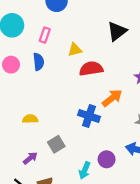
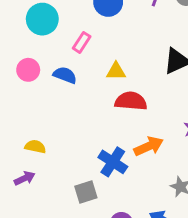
blue semicircle: (39, 62) -> (65, 75), turned -77
gray square: (56, 144) -> (86, 192), moved
purple arrow: (30, 158) -> (25, 178), moved

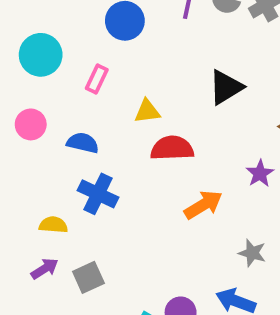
blue semicircle: (65, 75) -> (83, 143), moved
blue cross: (113, 162) -> (98, 194), moved
gray square: (86, 192) -> (88, 277), moved

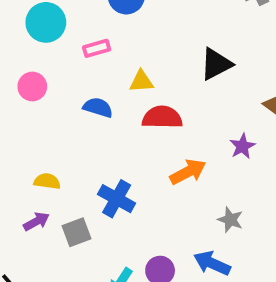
pink rectangle: (97, 79) -> (97, 48), turned 45
blue semicircle: (83, 143) -> (98, 107), moved
blue cross: (98, 194) -> (117, 199), moved

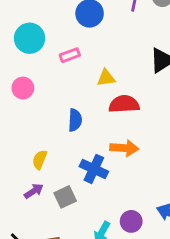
blue semicircle: (98, 107) -> (75, 120), moved, turned 80
orange arrow: (188, 172) -> (124, 148), moved, turned 36
yellow semicircle: (47, 181) -> (40, 160), turned -72

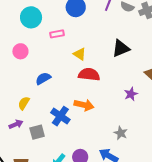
yellow triangle: (106, 78) -> (80, 54), turned 32
blue semicircle: (75, 120) -> (43, 78), moved, turned -133

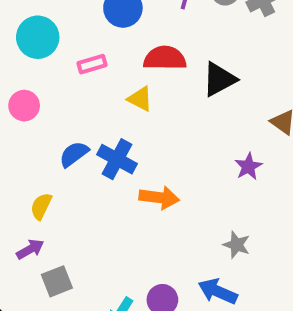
red semicircle: (89, 74) -> (165, 58), moved
blue cross: (60, 116) -> (117, 159), moved
gray square: (37, 132) -> (57, 281), moved

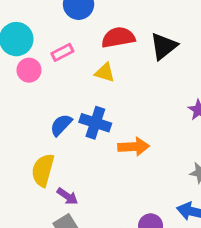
pink circle: (24, 106) -> (29, 70), moved
yellow semicircle: (41, 206) -> (43, 170), size x1.5
purple arrow: (30, 249) -> (67, 196), moved, turned 75

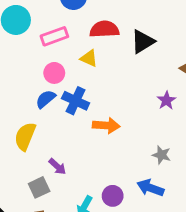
pink rectangle: (62, 52) -> (54, 36), size x1.4
pink circle: (29, 70) -> (54, 73), moved
purple arrow: (67, 196) -> (57, 166), moved

